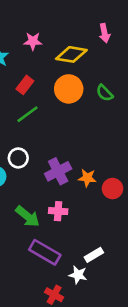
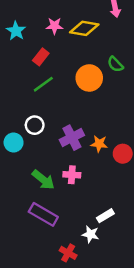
pink star: (33, 41) -> (54, 26), moved
orange circle: (69, 89) -> (89, 78), moved
purple rectangle: (45, 252) -> (43, 214), moved

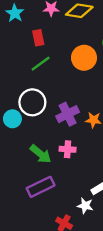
red rectangle: (41, 57) -> (38, 38), turned -49
white circle: (35, 125) -> (32, 102), size x1.5
purple rectangle: (43, 214) -> (41, 187), turned -56

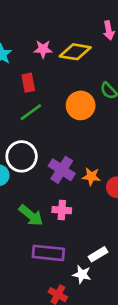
purple cross: (68, 114) -> (62, 170), turned -30
purple rectangle: (41, 187) -> (48, 253), moved, turned 32

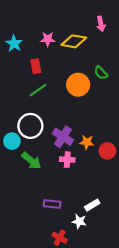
pink cross: (62, 210) -> (67, 160), moved
green arrow: (31, 215) -> (31, 161), moved
purple rectangle: (48, 253) -> (52, 204), size x0.7

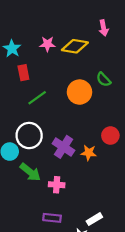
red rectangle: (36, 66) -> (23, 73), moved
red circle: (107, 151) -> (110, 136), moved
pink cross: (67, 160) -> (57, 185), moved

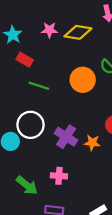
red rectangle: (23, 73) -> (25, 60), turned -49
green line: (37, 98) -> (39, 86), turned 54
green arrow: (30, 172) -> (27, 185), moved

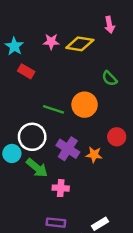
orange circle: (83, 80) -> (85, 105), moved
green line: (39, 86) -> (54, 109), moved
green arrow: (27, 185) -> (37, 168), moved

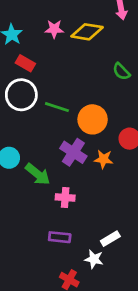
orange circle: (85, 105) -> (93, 119), moved
white circle: (32, 137) -> (21, 95), moved

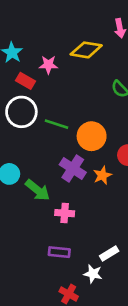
pink star: (54, 29) -> (48, 65), moved
orange star: (103, 159) -> (102, 175), turned -30

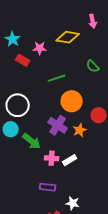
white circle: (21, 112) -> (18, 105), moved
green line: (57, 124) -> (57, 78), moved, turned -36
white rectangle: (109, 254) -> (70, 160), moved

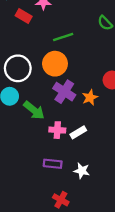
orange circle: (72, 101) -> (55, 64), moved
white star: (73, 203) -> (82, 171), moved

